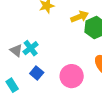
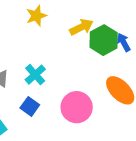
cyan cross: (31, 48) -> (35, 75), moved

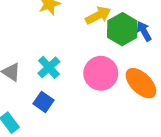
pink circle: (77, 107) -> (101, 73), moved

